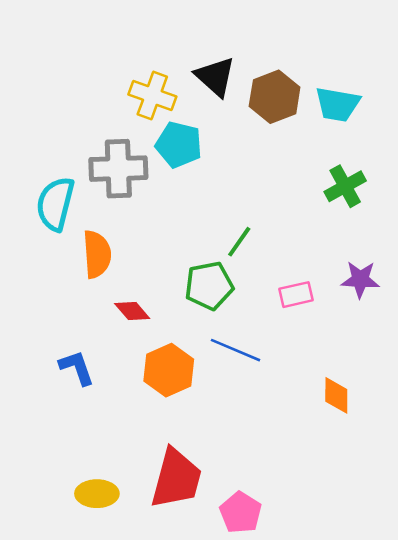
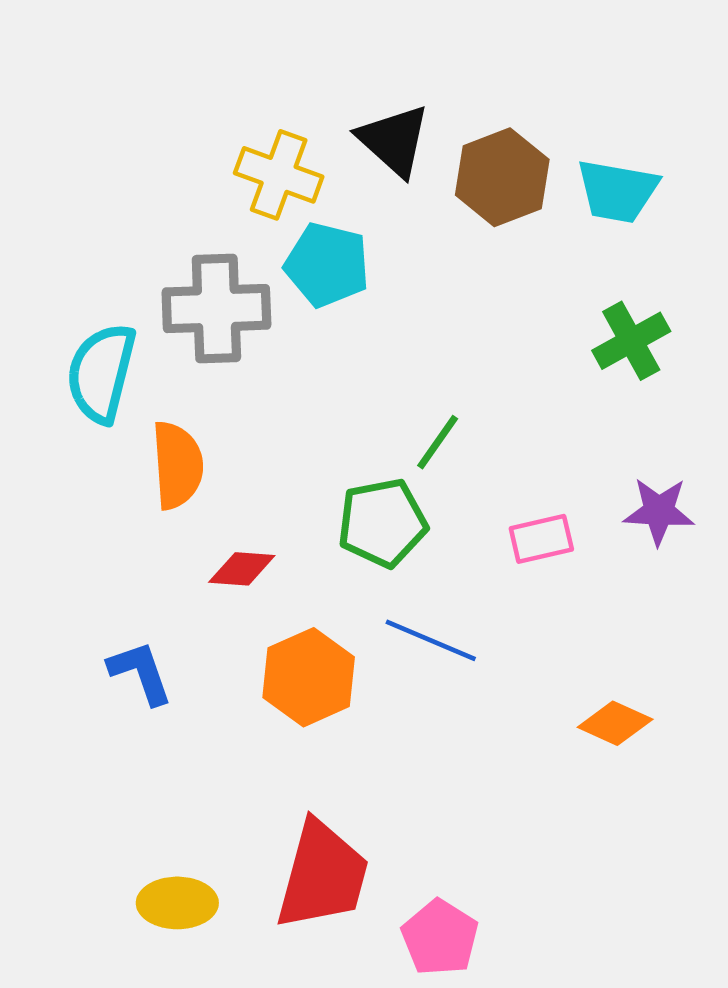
red diamond: (132, 311) -> (242, 569), turned -45
orange diamond: (336, 395) -> (615, 723), turned -66

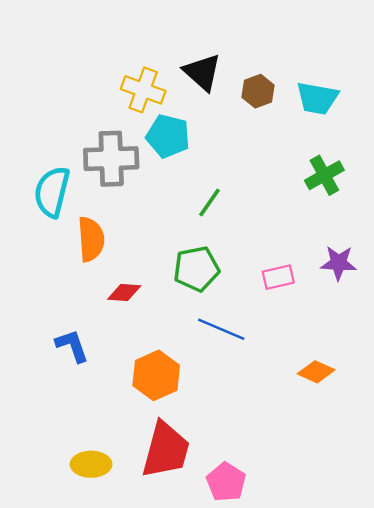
brown hexagon: (502, 177) -> (258, 91), size x0.7
green line: (438, 442) -> (209, 202), moved
orange hexagon: (309, 677) -> (156, 375), moved

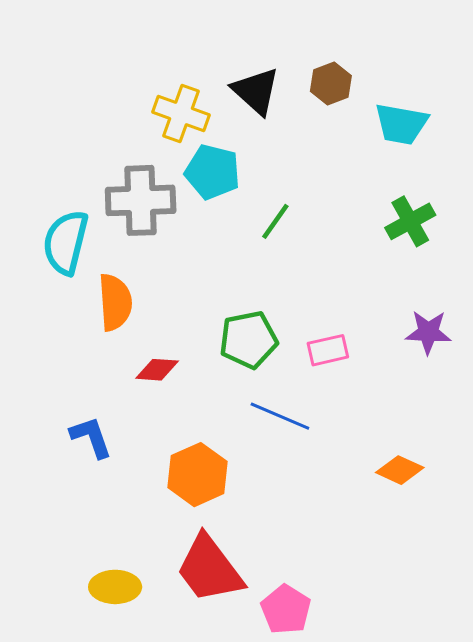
brown hexagon: (258, 91) -> (331, 84), moved
green line: (209, 202) -> (275, 221), moved
pink rectangle: (278, 277) -> (328, 350), moved
red trapezoid: (166, 450) -> (209, 569), turned 128

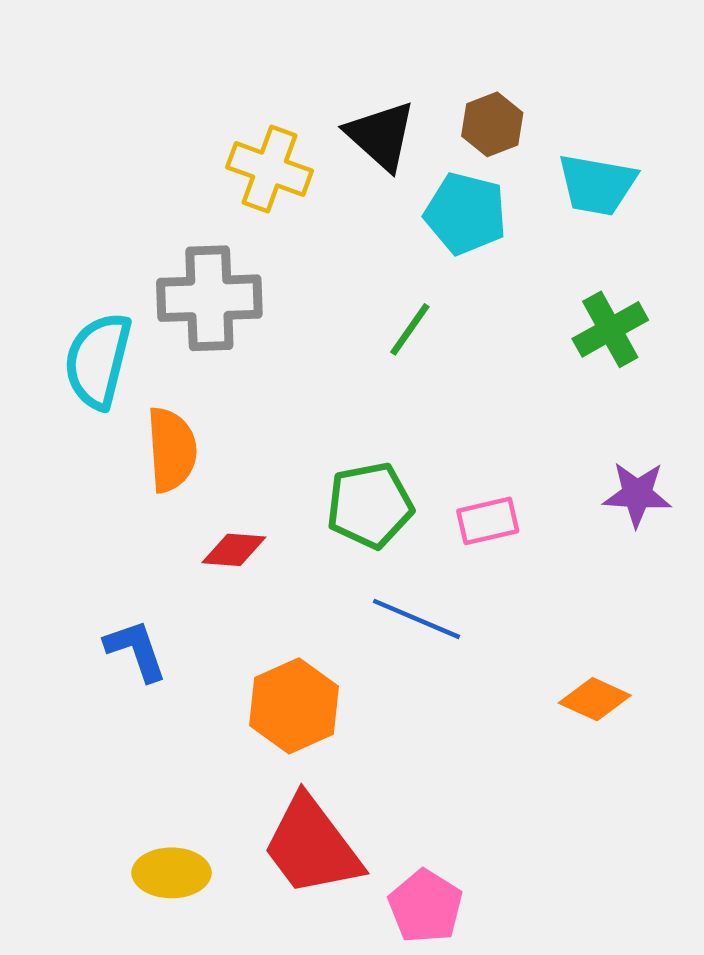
cyan pentagon: (212, 172) -> (466, 214), moved

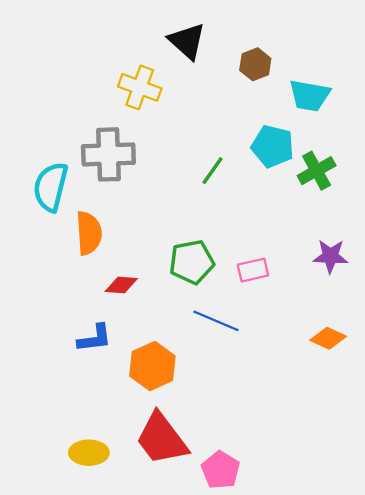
black triangle: (381, 136) -> (187, 41), moved
cyan pentagon: (466, 214) -> (273, 146), moved
blue L-shape: (136, 650) -> (95, 338), moved, turned 102
orange diamond: (595, 699) -> (328, 338), moved

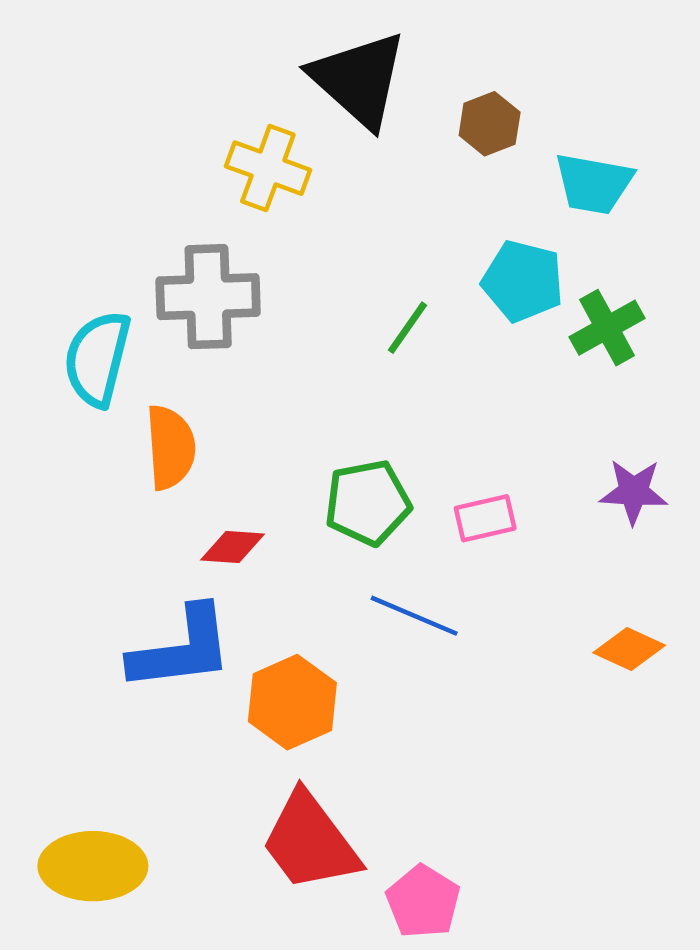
black triangle: (187, 41) -> (359, 79), size x1.4
blue L-shape: (95, 338) -> (182, 649), size x1.6
yellow ellipse: (89, 453) -> (93, 866), moved, size x1.4

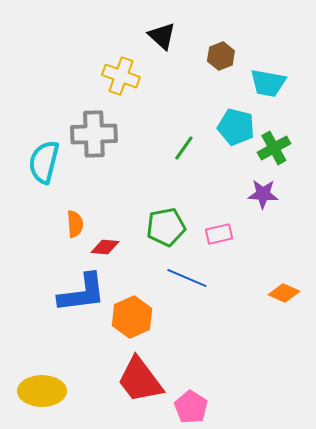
black triangle: (359, 79) -> (162, 36), size x0.6
orange semicircle: (170, 447) -> (75, 224), moved, size x0.7
purple star: (634, 492) -> (263, 194), moved

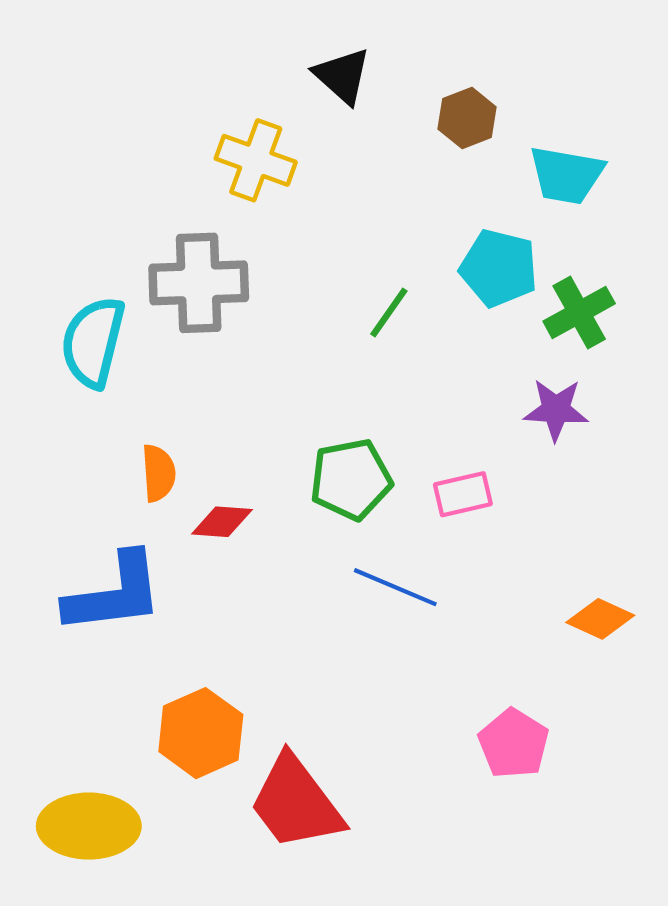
blue L-shape: (82, 293) -> (114, 594), moved
orange hexagon: (132, 317) -> (201, 733), moved
pink pentagon: (191, 407) -> (514, 744), moved

